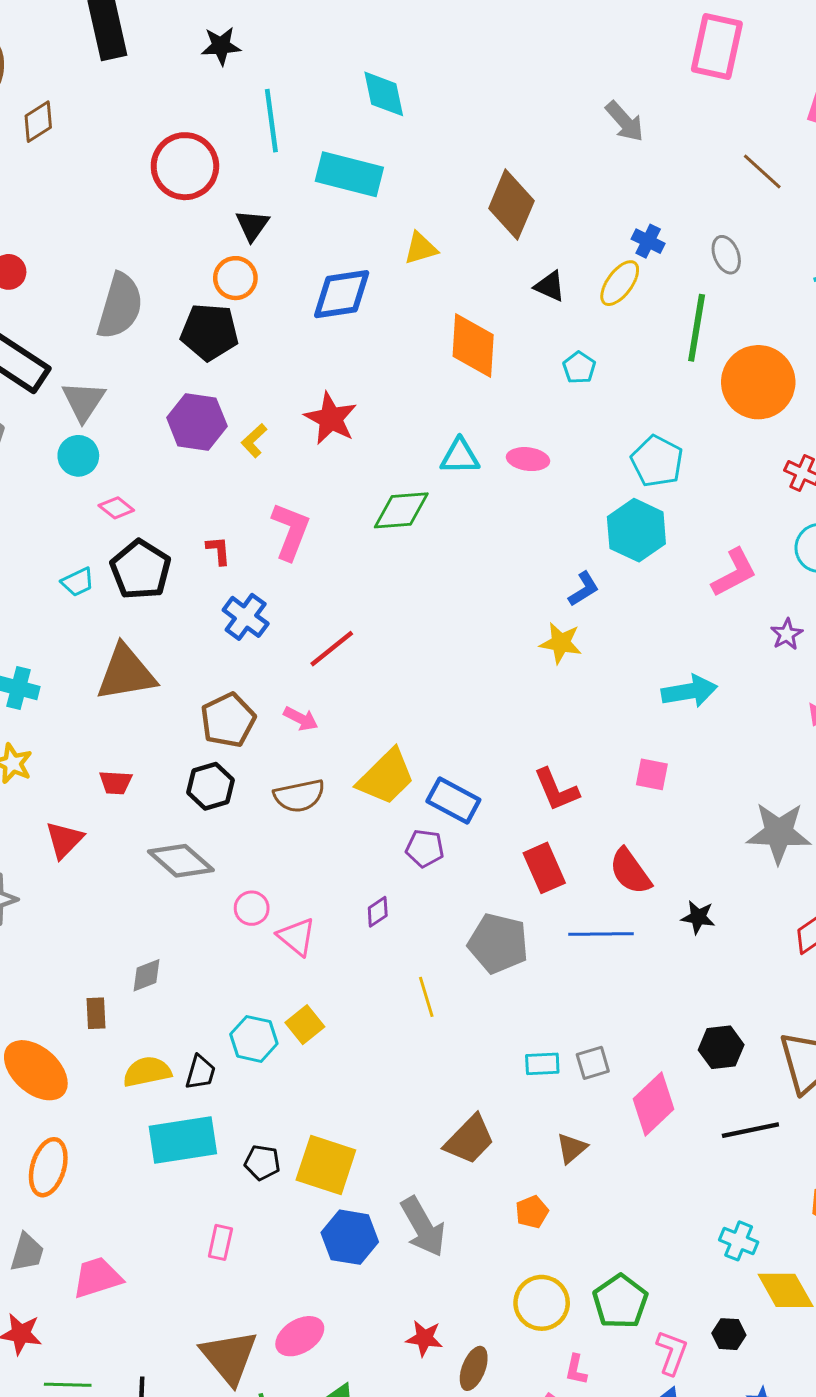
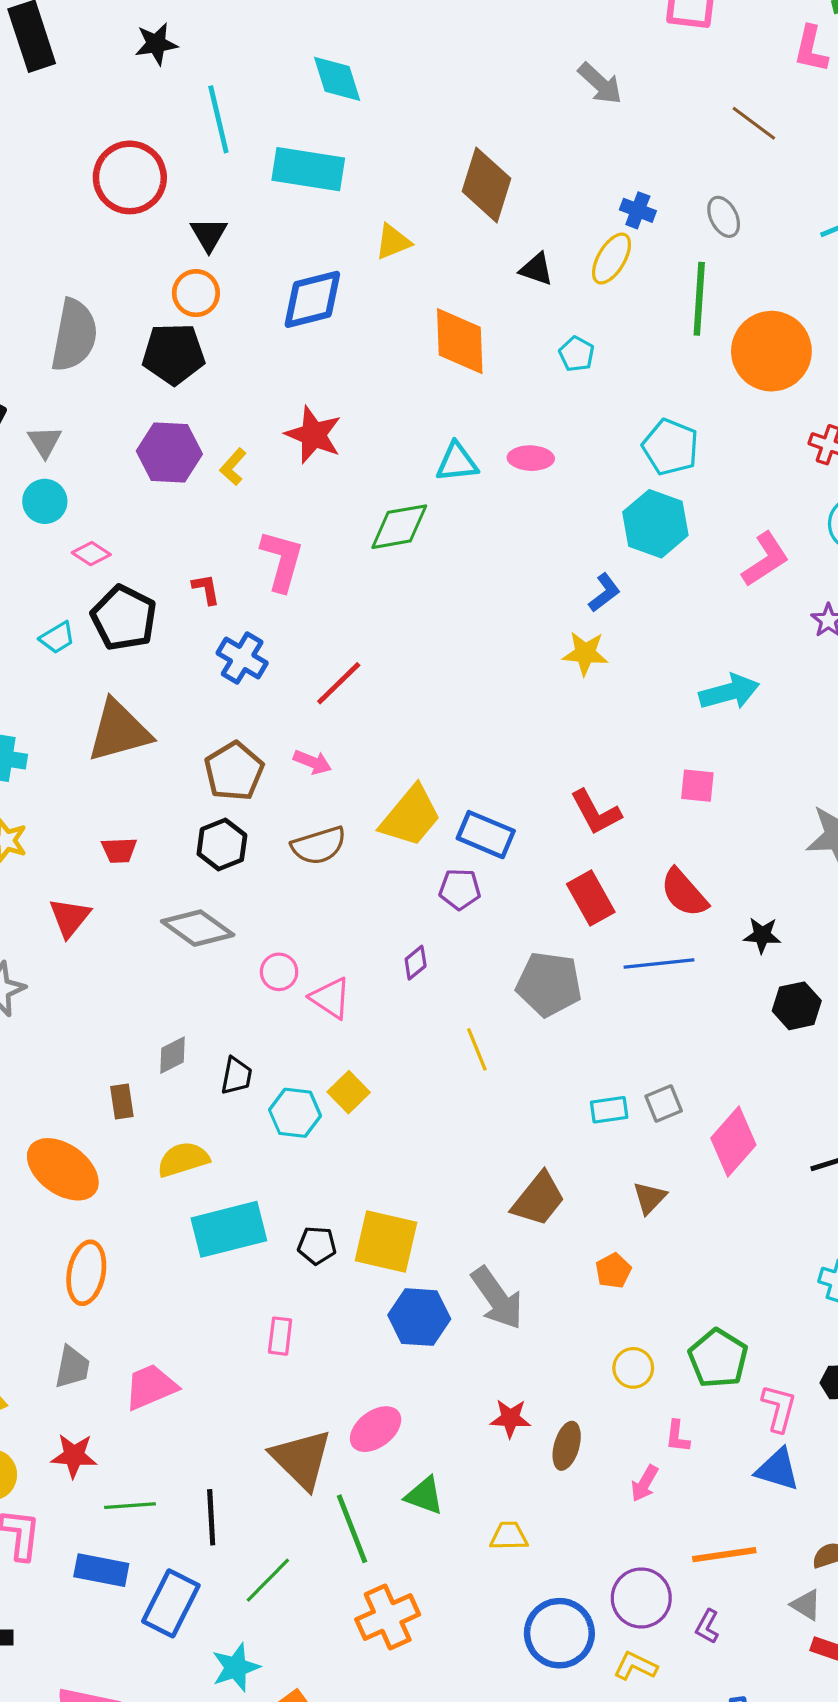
gray triangle: (83, 401) -> (45, 442), size x0.7
black hexagon: (721, 1047) -> (797, 1006), moved
black trapezoid: (201, 1072) -> (236, 1076), moved
yellow circle: (542, 1303) -> (633, 1368), size x0.7

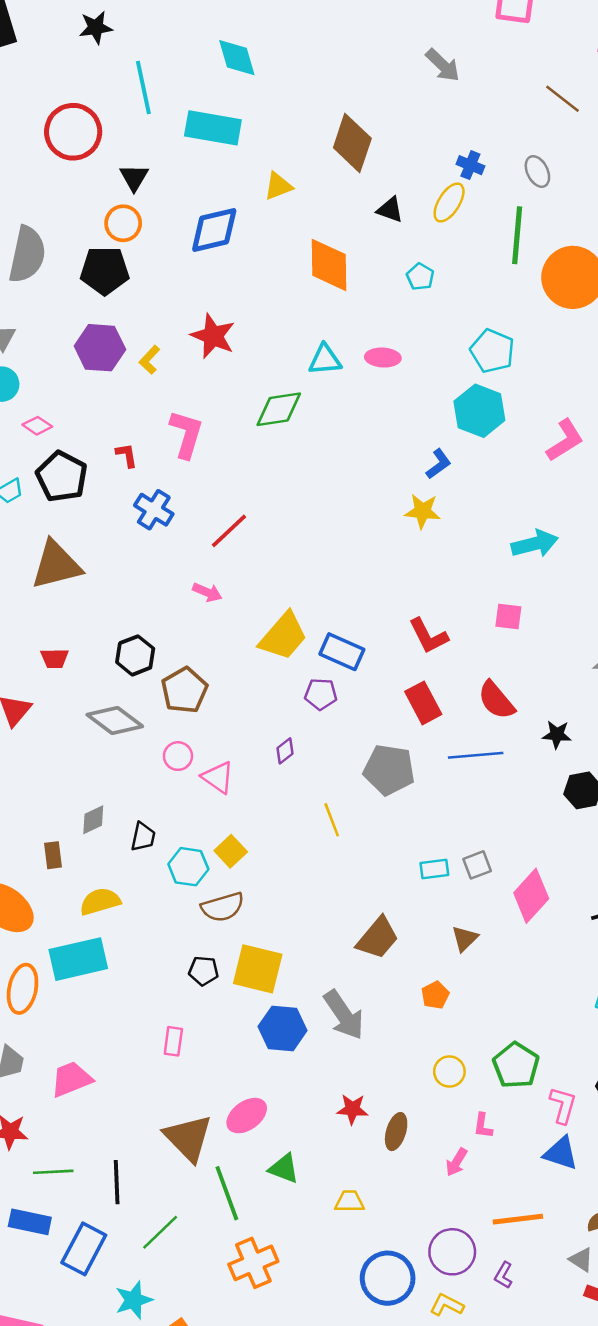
brown pentagon: (234, 771) -> (184, 690), moved
brown semicircle: (319, 846) -> (223, 907), moved
cyan rectangle: (229, 1229) -> (78, 959), moved

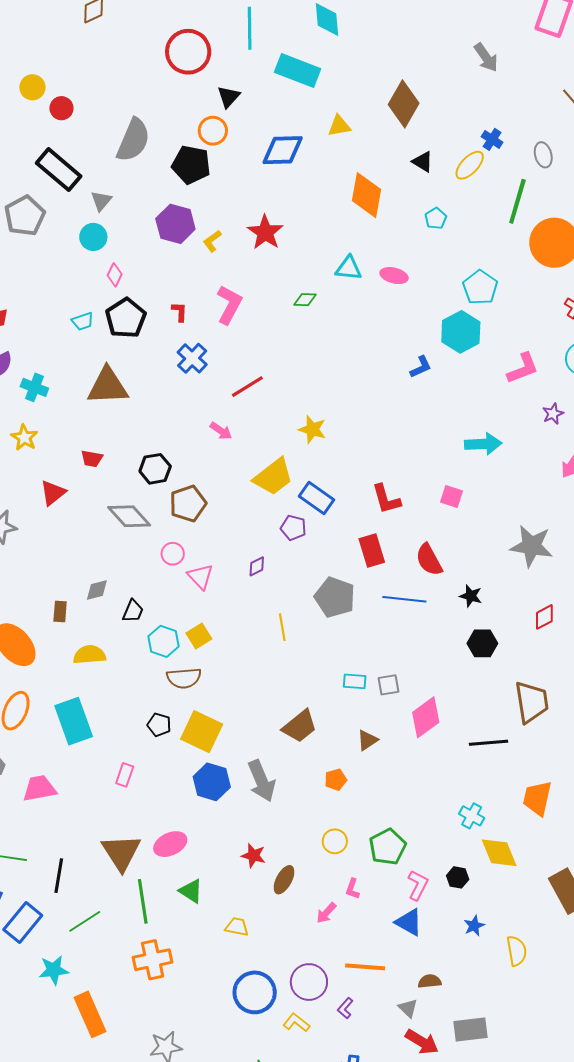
green diamond: (279, 409) -> (305, 300), size x0.6
pink diamond: (37, 426) -> (115, 275), turned 70
yellow star: (423, 511) -> (312, 429), moved
cyan rectangle: (78, 959) -> (74, 721), moved, turned 72

